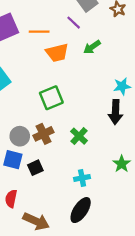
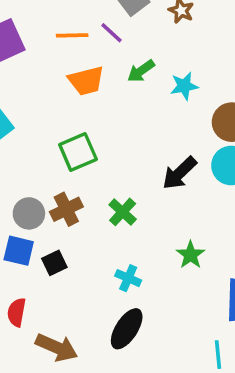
orange line: (39, 32) -> (72, 35), moved
cyan star: (122, 86) -> (184, 86), moved
black arrow: (115, 112) -> (180, 173), turned 45
cyan cross: (82, 178) -> (128, 278), turned 35

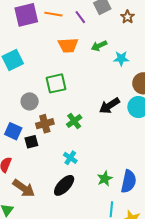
purple line: (111, 33) -> (80, 17), moved
orange line: (72, 35) -> (53, 14), moved
brown cross: (66, 209) -> (45, 124), moved
gray circle: (29, 213) -> (30, 101), moved
green star: (191, 255) -> (105, 179), moved

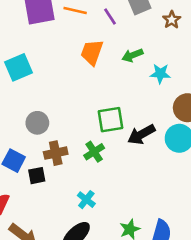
orange trapezoid: (68, 45) -> (92, 52), turned 110
green square: (56, 83) -> (110, 120), moved

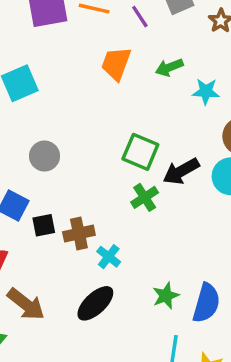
green square: (110, 120) -> (140, 152), turned 32
green cross: (94, 152) -> (145, 197), moved
brown cross: (56, 153) -> (79, 234), moved

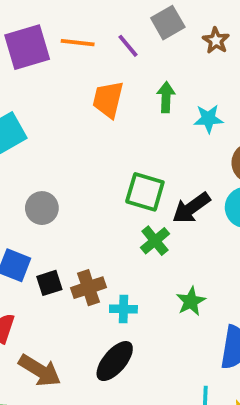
green arrow: (169, 67) -> (166, 97), turned 120
cyan cross: (109, 257) -> (123, 309), turned -30
green star: (166, 296) -> (191, 301), moved

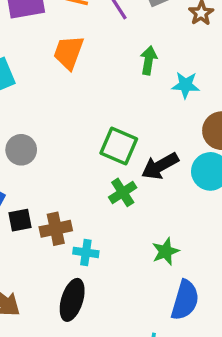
orange trapezoid: (108, 99) -> (69, 52), moved
green star: (191, 301) -> (165, 251), moved
black ellipse: (115, 361) -> (72, 300), turned -30

